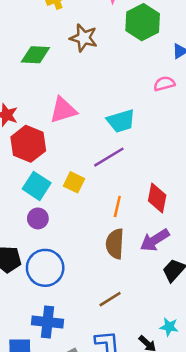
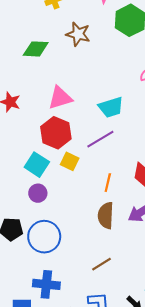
red hexagon: (28, 144) -> (56, 133), moved

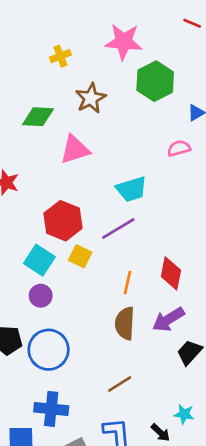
brown star: (78, 34) -> (91, 98), turned 30
pink triangle: (60, 98) -> (75, 150), moved

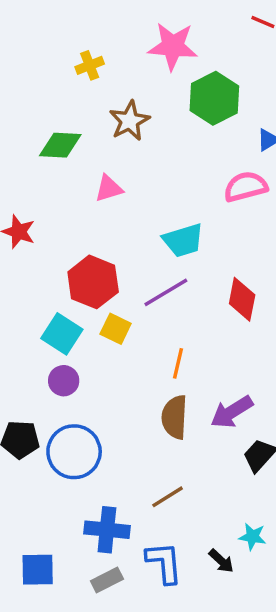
pink semicircle: (179, 148) -> (246, 187), size x1.4
pink triangle: (75, 150) -> (109, 188), size x0.7
red diamond: (171, 273) -> (242, 299), moved
blue cross: (51, 409) -> (107, 530), moved

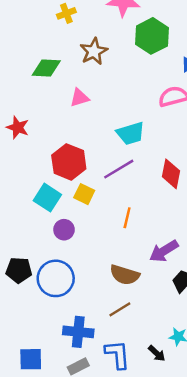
purple circle: (64, 381) -> (64, 230), moved
brown semicircle: (175, 417) -> (125, 275), moved, turned -76

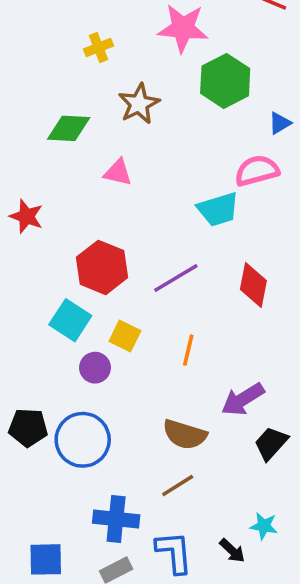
pink triangle: (79, 98) -> (118, 172), turned 30
cyan trapezoid: (131, 133) -> (218, 209), moved
yellow square: (84, 194) -> (125, 336), moved

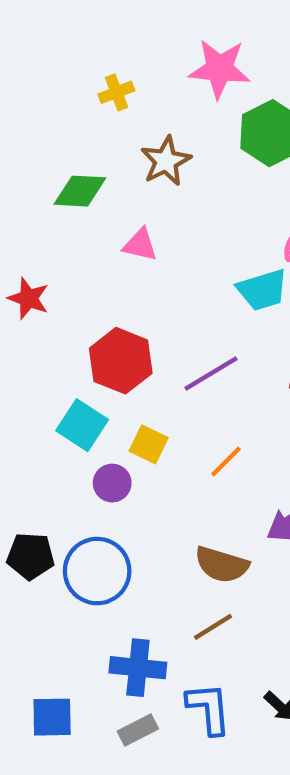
orange line: (188, 350) -> (226, 462), turned 32

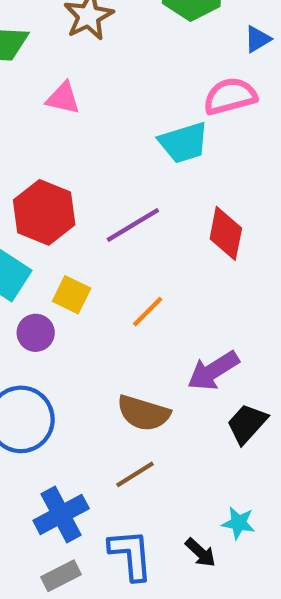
blue cross: (138, 668) -> (61, 514), turned -34

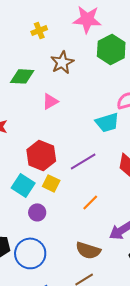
pink triangle: (63, 98) -> (50, 101), turned -42
yellow square: (72, 295) -> (51, 183), moved

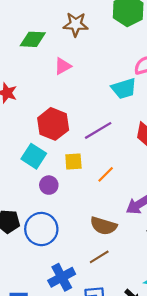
brown star: (62, 62) -> (76, 24), turned 30
yellow square: (51, 183) -> (73, 161), moved, turned -30

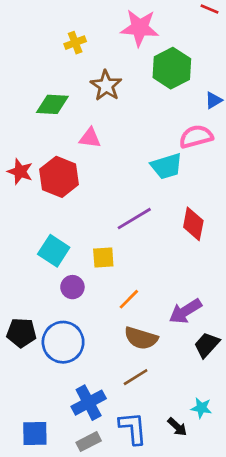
brown star: (76, 24) -> (106, 86), turned 30
pink triangle: (63, 66) -> (90, 138), turned 36
red hexagon: (53, 124) -> (59, 177), moved
orange line: (106, 174) -> (129, 299), moved

